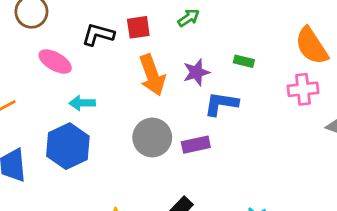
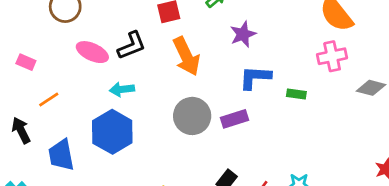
black L-shape: (98, 35) -> (132, 46), moved, turned 148
green rectangle: (244, 61) -> (296, 94), moved
purple star: (196, 72) -> (243, 34), moved

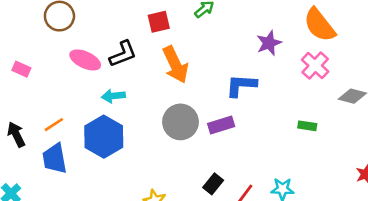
purple star: (243, 34) -> (269, 43), moved
pink cross: (332, 56) -> (315, 66), turned -36
green rectangle: (296, 94) -> (307, 126), moved
orange line: (49, 100) -> (54, 125), moved

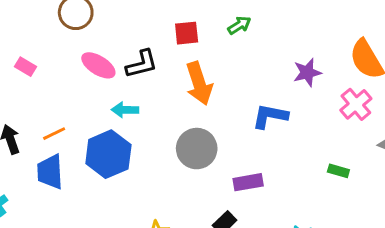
purple rectangle: (221, 125) -> (248, 182), moved

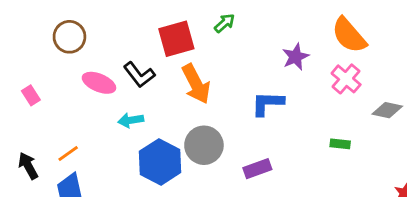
red square: (187, 33) -> (176, 39), size x1.5
black L-shape: (142, 64) -> (139, 75), turned 76
pink rectangle: (25, 67) -> (31, 95), turned 36
blue hexagon: (108, 154) -> (160, 162), moved

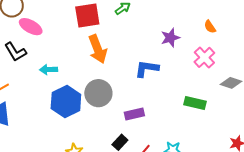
orange semicircle: (349, 35) -> (210, 27), size x0.5
black L-shape: (139, 75) -> (15, 52), moved
pink ellipse: (99, 83) -> (31, 27), moved
green rectangle: (340, 144) -> (195, 103), size x1.5

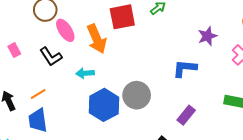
pink ellipse: (31, 27) -> (65, 30), turned 30
orange arrow: (98, 49) -> (97, 39), moved
purple rectangle: (134, 114) -> (186, 115), moved, turned -36

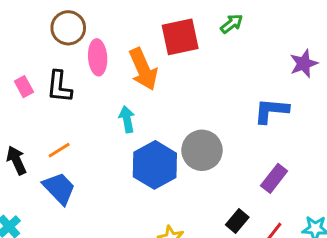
pink ellipse: (65, 30) -> (98, 57), turned 30
black L-shape: (51, 57) -> (59, 87), moved, turned 40
cyan arrow: (85, 73) -> (127, 119), turned 84
blue trapezoid: (38, 120) -> (59, 188), turned 145

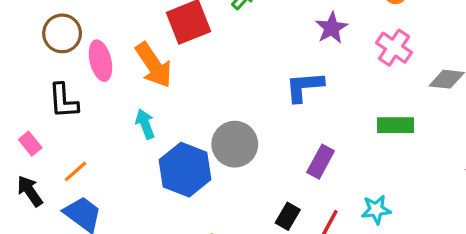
pink rectangle: (24, 87) -> (30, 144), moved

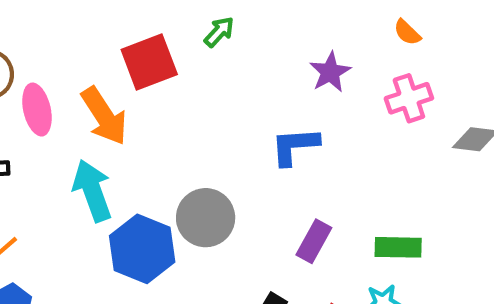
pink cross: (394, 48) -> (409, 98), turned 36
cyan arrow: (145, 124) -> (92, 191), size x1.6
green rectangle: (395, 125) -> (398, 247), moved

